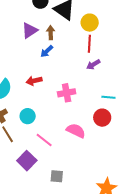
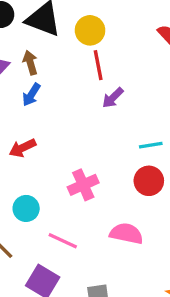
pink cross: (67, 93) -> (83, 185), moved
pink semicircle: (76, 131) -> (126, 234), moved

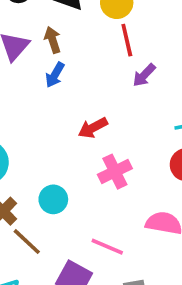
red arrow: (22, 148) -> (93, 128), moved
pink line: (63, 241) -> (107, 247), moved

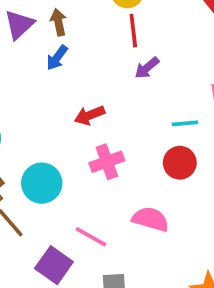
cyan circle: (53, 199) -> (42, 183), size x1.4

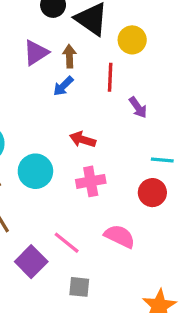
red line: (133, 31) -> (110, 77), moved
purple arrow: (147, 68) -> (138, 107), turned -95
red arrow: (90, 115) -> (83, 140), turned 30
cyan circle: (42, 183) -> (35, 171), moved

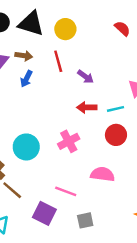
brown arrow: (69, 56) -> (24, 56), turned 119
red arrow: (83, 140) -> (87, 107), moved

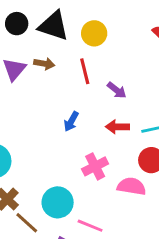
blue arrow: (26, 79) -> (71, 121), moved
cyan circle: (26, 147) -> (58, 202), moved
pink semicircle: (103, 174) -> (131, 186), moved

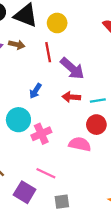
purple arrow: (117, 90) -> (72, 68), size x1.6
pink cross: (95, 166) -> (41, 134), moved
cyan circle: (58, 202) -> (18, 120), moved

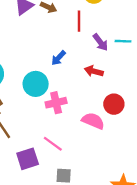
purple arrow: (72, 68) -> (100, 42), size x0.7
cyan line: (98, 100) -> (123, 41), moved
purple square: (25, 192) -> (28, 159), turned 30

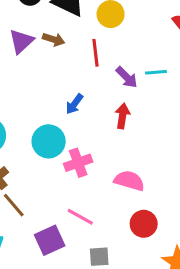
red arrow: (94, 71) -> (122, 116), turned 90
red circle: (114, 104) -> (144, 224), moved

